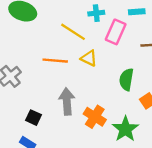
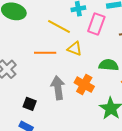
green semicircle: (126, 80) -> (109, 65), turned 90
orange cross: (95, 117) -> (84, 85), moved

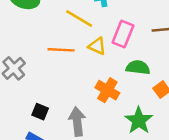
pink rectangle: (96, 24) -> (123, 34), moved
gray arrow: (58, 88) -> (77, 122), moved

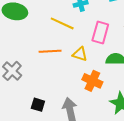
yellow triangle: (97, 46) -> (80, 54), moved

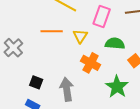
yellow triangle: (80, 54) -> (80, 36), turned 42

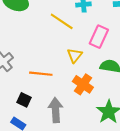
orange line: (52, 31) -> (41, 74), moved

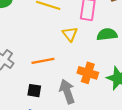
orange cross: (83, 84) -> (88, 73), moved

